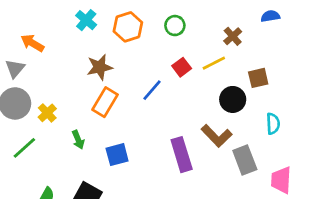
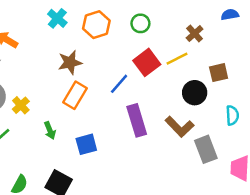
red square: (182, 67) -> (147, 62), size x1.5
purple rectangle: (182, 155) -> (137, 120), moved

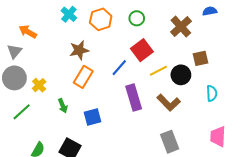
brown cross: (195, 33) -> (181, 27), size x1.5
yellow line: (177, 59) -> (158, 71), moved
gray rectangle: (206, 149) -> (170, 142), moved

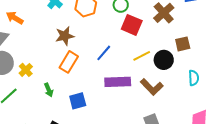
red square: (142, 50) -> (132, 25), moved, turned -30
purple rectangle: (134, 97) -> (118, 82), turned -75

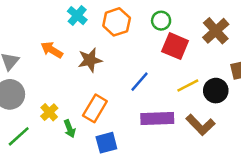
orange arrow: (15, 18) -> (52, 50), moved
orange rectangle: (69, 62) -> (95, 108), moved
yellow cross: (26, 70) -> (49, 112), moved

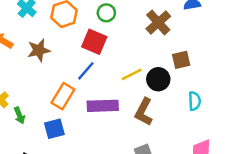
red square: (175, 46) -> (94, 42), moved
orange rectangle: (95, 108) -> (63, 96), moved
brown L-shape: (201, 125) -> (144, 112), turned 72

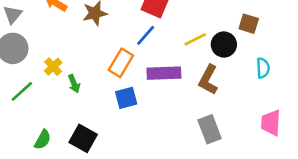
brown square: (181, 60) -> (249, 24), turned 30
blue square: (54, 129) -> (126, 98), moved

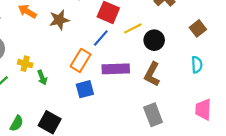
brown square: (249, 24) -> (198, 28), moved, turned 35
yellow line: (195, 39) -> (133, 28), moved
black circle: (224, 45) -> (154, 40), moved
yellow cross: (53, 67) -> (25, 64), turned -32

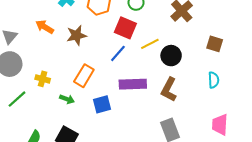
brown square: (198, 28) -> (215, 44), turned -35
orange rectangle: (81, 60) -> (84, 76), moved
green arrow: (42, 77) -> (67, 99), moved, turned -48

